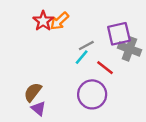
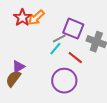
purple square: (119, 34) -> (73, 29), moved, turned 35
purple triangle: (38, 108) -> (18, 67), moved, turned 48

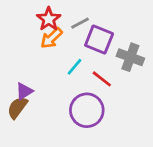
red star: (22, 18) -> (49, 19), moved
orange arrow: (36, 18) -> (51, 38), moved
gray line: (59, 39) -> (80, 23), moved

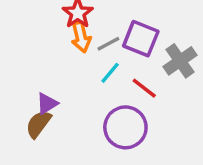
gray line: (80, 23) -> (108, 44), moved
orange arrow: (51, 38) -> (81, 37), turned -60
gray cross: (130, 57) -> (180, 61), turned 35

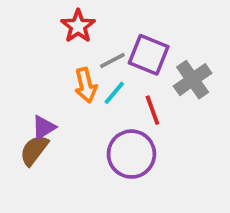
orange arrow: (81, 37) -> (86, 85), moved
red line: (144, 88) -> (152, 110), turned 32

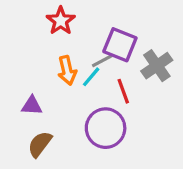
gray line: (112, 60) -> (102, 61), moved
purple triangle: (44, 127) -> (32, 106), turned 35
brown semicircle: (34, 150) -> (40, 144), moved

